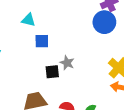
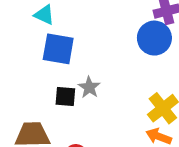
blue square: (42, 41) -> (58, 49), size x1.5

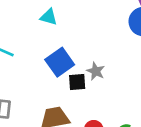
blue square: (58, 49) -> (60, 62), moved, turned -36

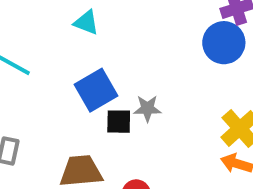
gray star: (96, 71) -> (147, 108), turned -30

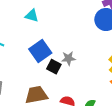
black square: (119, 122) -> (54, 67), turned 32

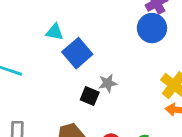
blue square: (40, 51) -> (77, 53), moved

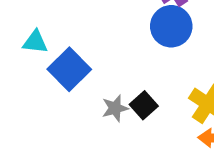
black square: (90, 96) -> (144, 105), moved, turned 30

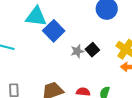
cyan triangle: (35, 42) -> (36, 17), size x1.6

